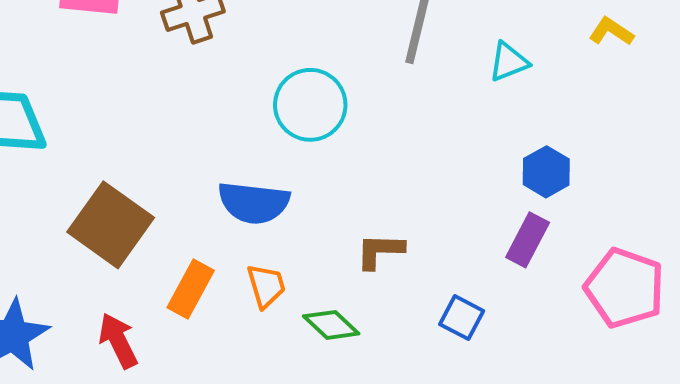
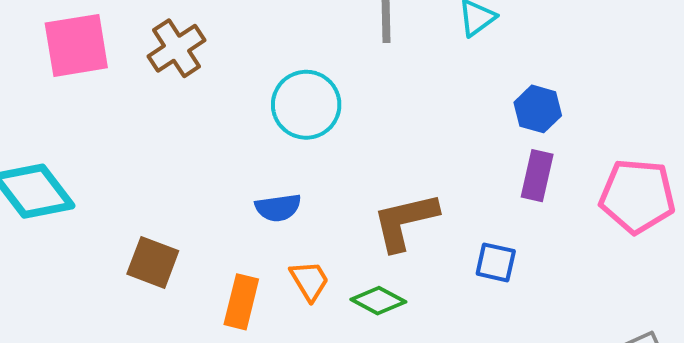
blue semicircle: (254, 203) -> (278, 208), size x0.7
brown square: (111, 225) -> (153, 262), size x0.7
brown L-shape: (380, 251) -> (405, 221), size x1.5

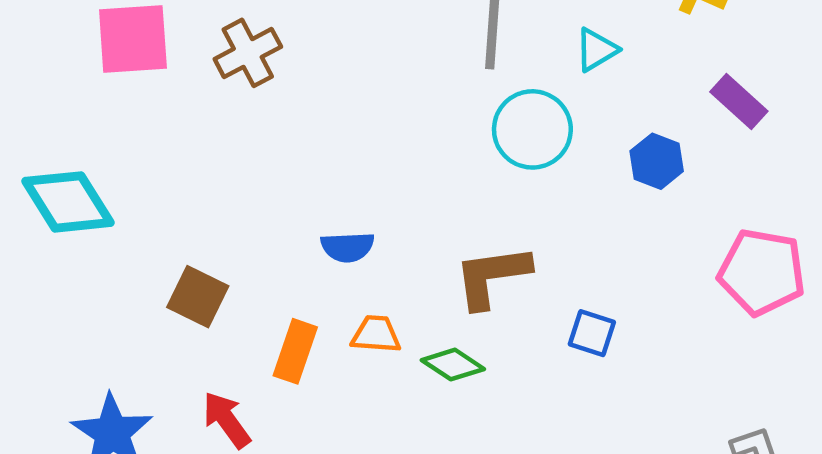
cyan circle: (306, 105) -> (532, 129), moved
purple rectangle: (537, 176) -> (739, 101), moved, turned -66
orange trapezoid: (310, 281) -> (376, 334), turned -60

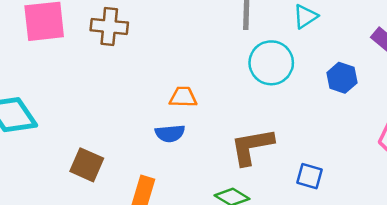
brown cross: (248, 53) -> (109, 26), turned 36
orange trapezoid: (376, 334) -> (183, 97), moved

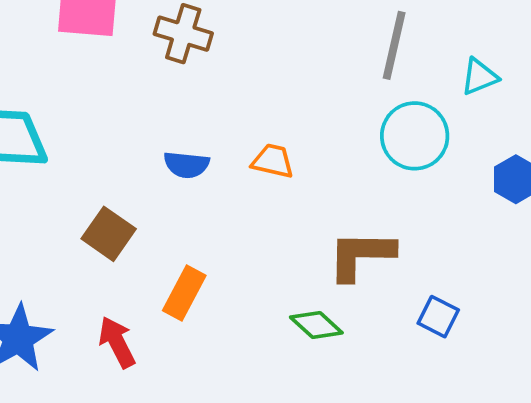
blue semicircle: (170, 133) -> (186, 165), moved

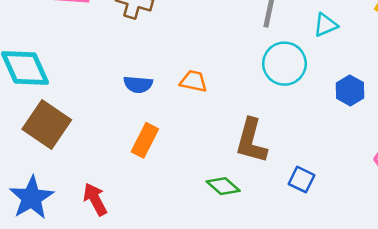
brown square: (109, 234) -> (47, 125), moved, size x1.4
brown L-shape: (361, 255) -> (251, 141), turned -75
orange rectangle: (184, 293) -> (145, 140), moved

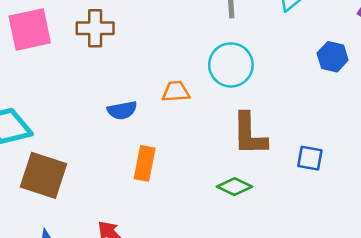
cyan circle: (284, 64) -> (231, 65), moved

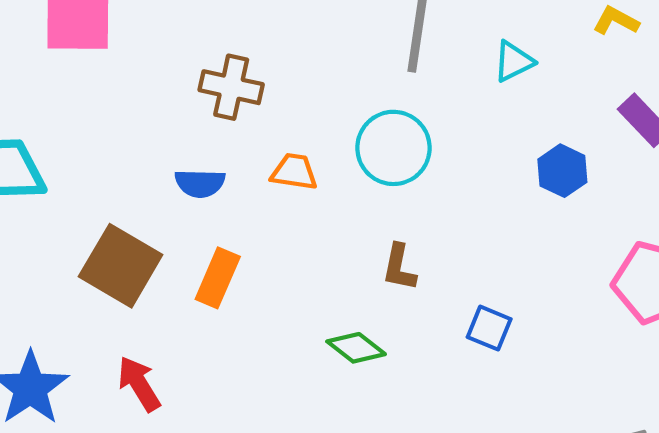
brown cross: (95, 28) -> (231, 87), moved
brown L-shape: (249, 134) -> (399, 267), size x0.6
brown square: (44, 175) -> (121, 266), moved

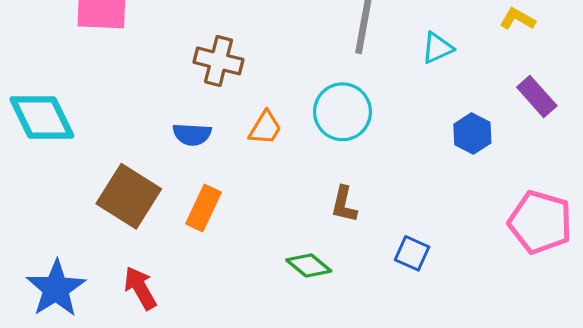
orange trapezoid: (294, 172) -> (265, 128), turned 111

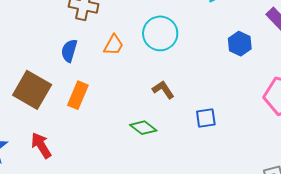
blue semicircle: (192, 134) -> (69, 51), turned 105
brown L-shape: (344, 204) -> (163, 90), turned 135
blue square: (412, 253) -> (206, 118), turned -30

